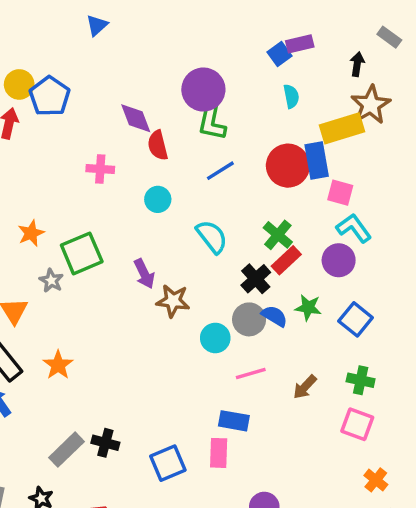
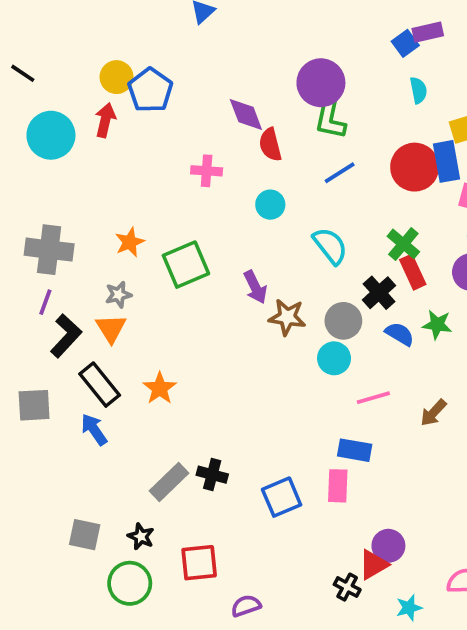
red rectangle: (286, 260) -> (413, 272), turned -72
gray star: (51, 281) -> (118, 295), moved, turned 30
gray circle: (249, 319) -> (343, 321), moved

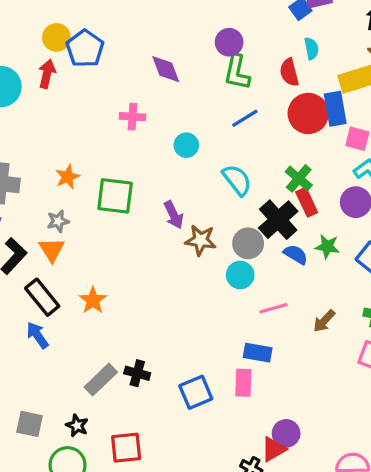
purple circle: (321, 83) -> (229, 42), size x0.7
red semicircle: (270, 145) -> (289, 72), moved
green square: (186, 265) -> (115, 196), turned 30
black cross: (379, 293) -> (278, 220), size x1.4

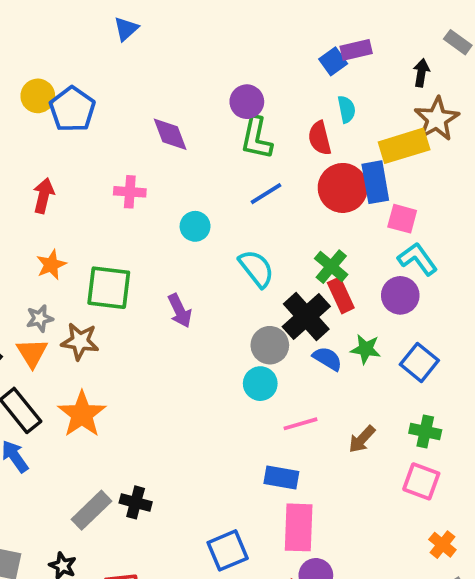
red arrow: (47, 74) -> (44, 196), moved
brown star: (201, 240) -> (80, 341), moved
orange star: (93, 300) -> (82, 414), size x1.4
pink rectangle: (243, 383) -> (299, 527), moved, size x1.4
blue square: (196, 392) -> (228, 550), moved

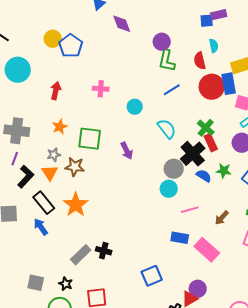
blue square: (333, 61) -> (207, 21), turned 32
purple diamond: (170, 134) -> (122, 24), moved
pink rectangle: (299, 527) -> (207, 250), moved, turned -50

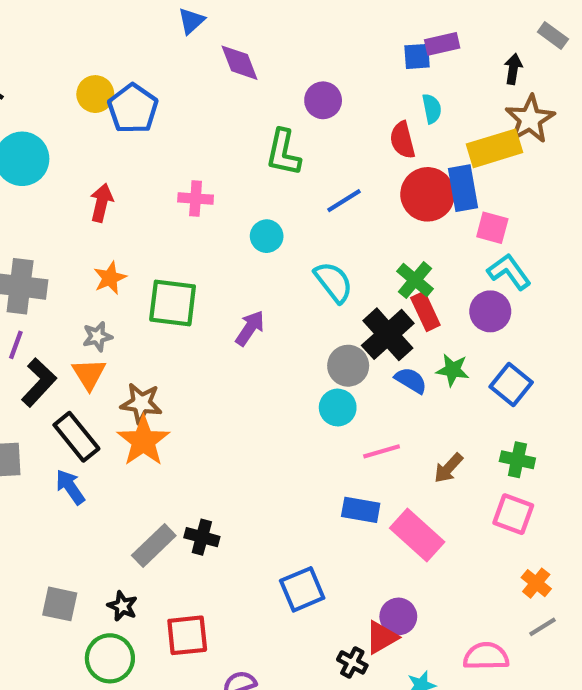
green L-shape: (167, 61) -> (283, 153), moved
purple arrow: (127, 151) -> (250, 328), turned -120
brown star: (75, 167) -> (141, 403), moved

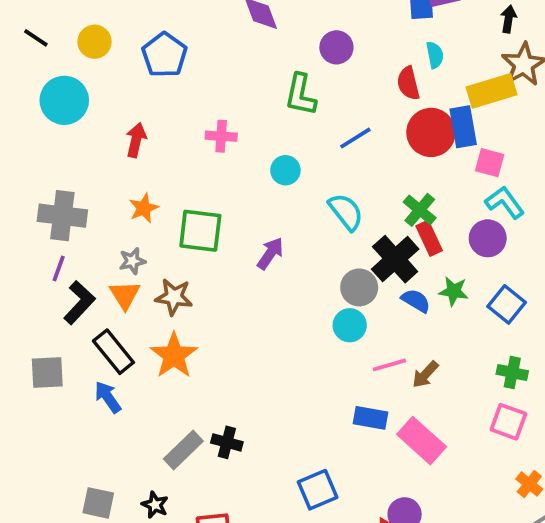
yellow circle: (95, 94) -> (95, 42), moved
brown star: (141, 403) -> (174, 297), moved
brown arrow: (448, 468) -> (425, 374), moved

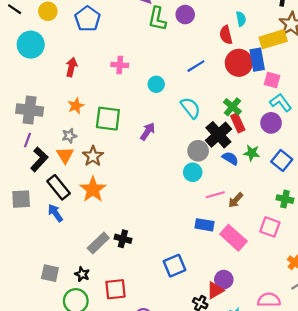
green L-shape: (301, 95) -> (157, 19), moved
brown star: (174, 297) -> (93, 156), turned 30
pink square: (508, 422) -> (270, 227), moved

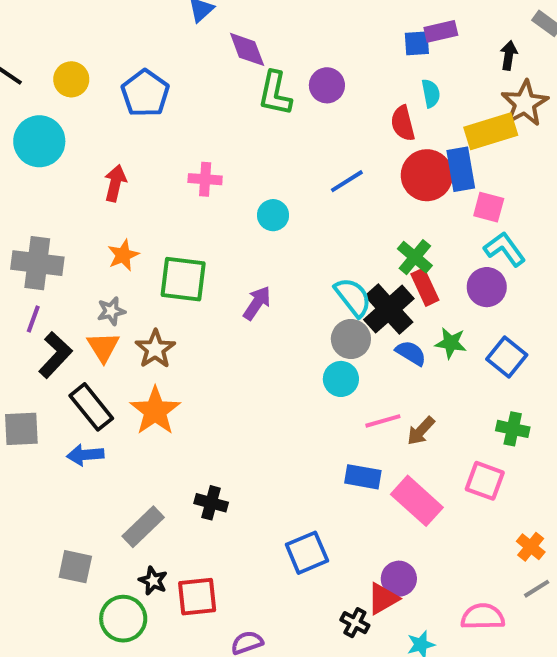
cyan semicircle: (191, 108) -> (353, 297), moved
blue arrow: (55, 213) -> (85, 455), turned -60
gray rectangle: (98, 243) -> (143, 527), moved
black star: (82, 274) -> (153, 581), moved

